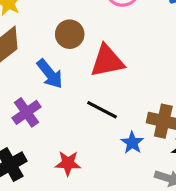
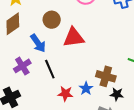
black line: (102, 110) -> (50, 69), moved, turned 36
red star: (68, 163) -> (65, 94), moved

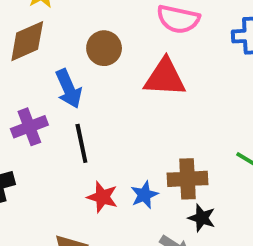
red triangle: (74, 37) -> (165, 78), moved
brown cross: (106, 76) -> (187, 179), turned -30

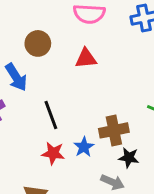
red triangle: (165, 78) -> (86, 58), size x0.7
black line: (81, 143) -> (51, 115), moved

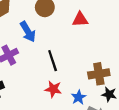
blue star: (84, 147) -> (79, 97), moved

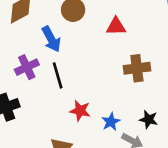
black line: (53, 61) -> (58, 75), moved
brown cross: (99, 74) -> (137, 68), moved

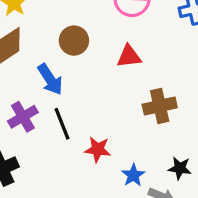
red star: (80, 111) -> (98, 149), moved

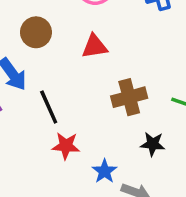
black line: (62, 124) -> (49, 107), moved
black star: (180, 168) -> (153, 144), moved

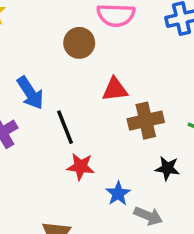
brown circle: (36, 32) -> (79, 43), moved
red triangle: (95, 46) -> (115, 89), moved

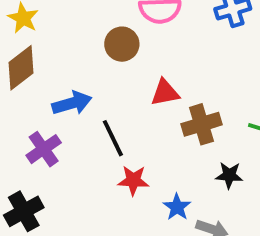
blue arrow: (30, 93) -> (72, 103), turned -68

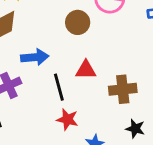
red triangle: (165, 93) -> (86, 70), moved

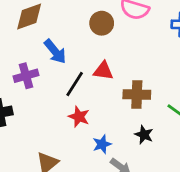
blue arrow: (35, 57) -> (55, 51), turned 48
black line: (59, 87) -> (75, 84), turned 40

